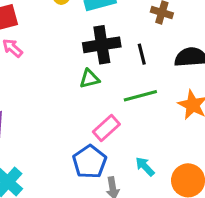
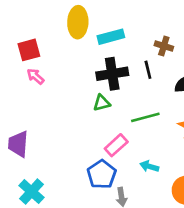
black line: (142, 54) -> (148, 70), moved
cyan arrow: (145, 167) -> (149, 166), moved, turned -30

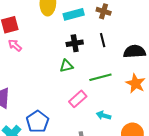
brown cross: (164, 46) -> (104, 11), moved
black cross: (112, 74) -> (75, 43), size x0.7
blue pentagon: (102, 174) -> (38, 122), moved

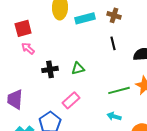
black cross: (75, 43) -> (50, 69), moved
green line: (100, 77) -> (119, 90), moved
pink rectangle: (78, 99) -> (71, 100), moved

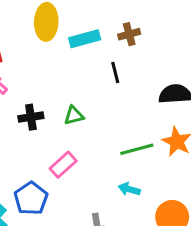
brown cross: (114, 15) -> (129, 34), turned -32
black line: (113, 43) -> (115, 73), moved

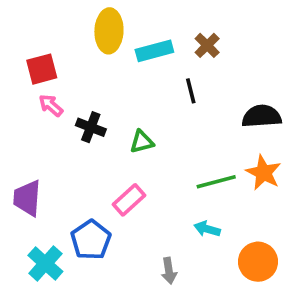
brown cross: (129, 34) -> (207, 45), turned -30
black cross: (31, 117) -> (91, 127), moved, turned 30

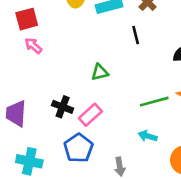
black cross: (91, 127) -> (63, 107), moved
blue pentagon: (91, 240) -> (78, 148), moved
cyan cross: (45, 263) -> (29, 161), turned -30

